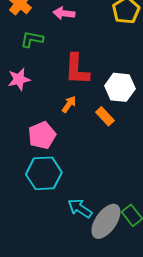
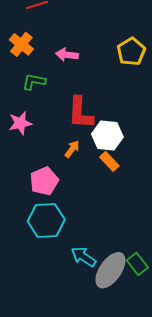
white hexagon: (120, 87) -> (107, 136), moved

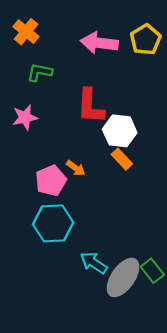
pink arrow: (67, 55) -> (99, 43), moved, size x1.5
orange arrow: (72, 149) -> (76, 168), moved, turned 90

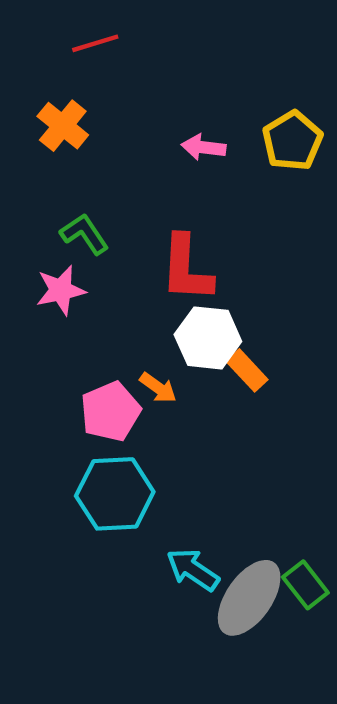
pink arrow: (99, 43) -> (204, 147), size x0.6
green L-shape: (40, 72) -> (84, 234), moved, turned 45
white hexagon: (120, 131) -> (208, 338), moved

